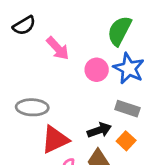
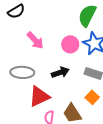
pink arrow: (58, 48) -> (35, 40), moved
black arrow: (99, 130) -> (60, 72), moved

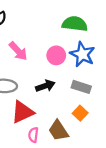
green semicircle: (87, 15) -> (75, 24), turned 70

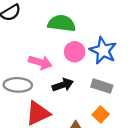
green semicircle: (75, 24) -> (62, 23), moved
pink arrow: (18, 51) -> (40, 62), moved, turned -30

